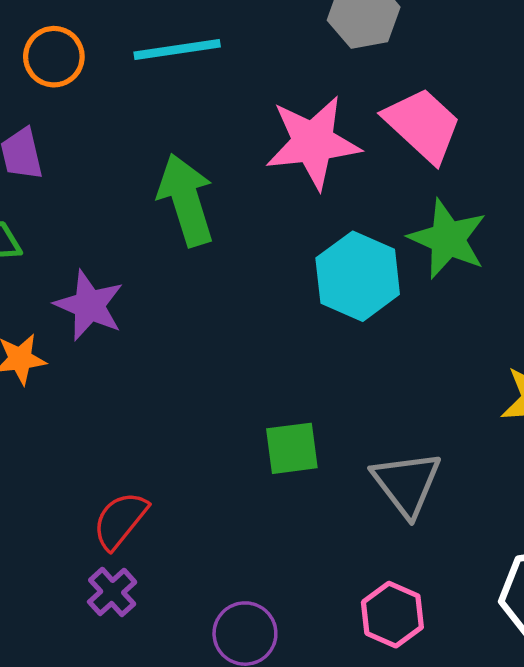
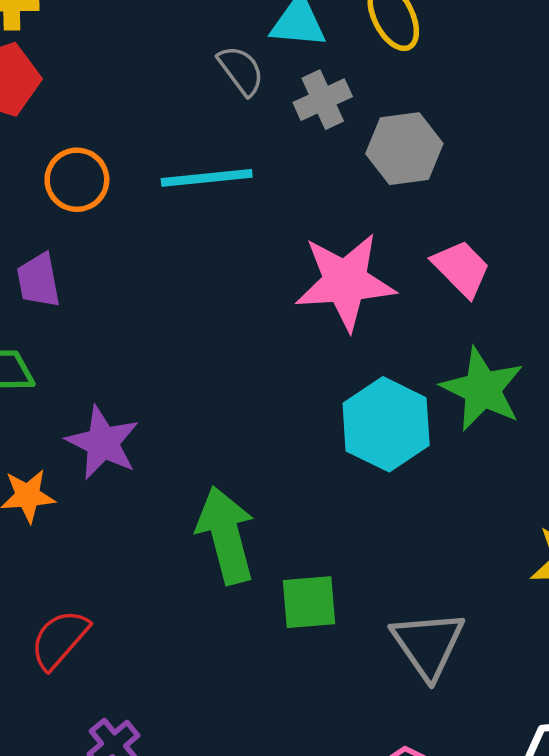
pink trapezoid: (423, 125) -> (461, 268), size x0.7
green arrow: (186, 200) -> (226, 535), moved
red semicircle: (120, 520) -> (60, 639), moved

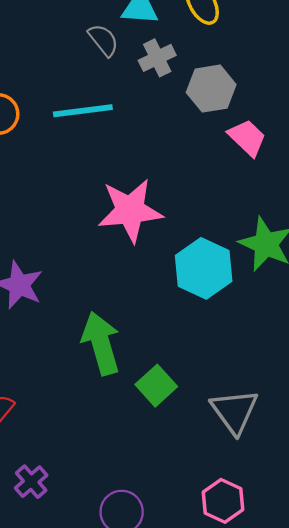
pink trapezoid: (461, 268) -> (247, 138), moved
pink star: (345, 282) -> (130, 210), moved
green square: (309, 602) -> (156, 386), turned -36

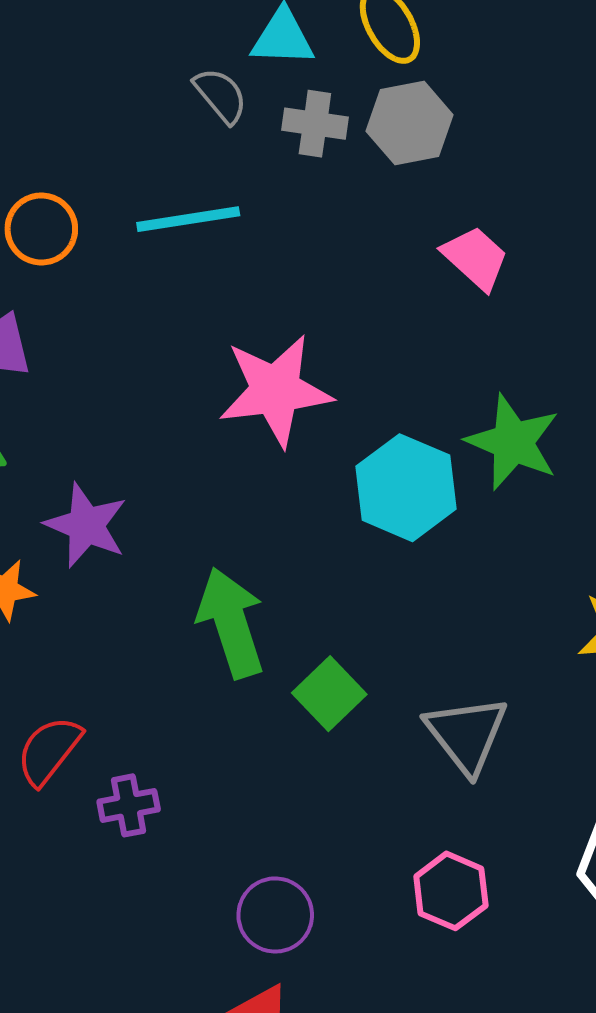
gray cross: (157, 58) -> (315, 124), turned 36
gray hexagon: (211, 89) -> (410, 123), moved
purple cross: (31, 482) -> (129, 805), moved, turned 32

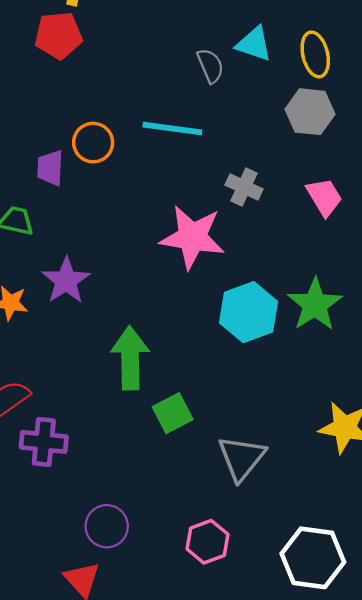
gray cross: (315, 124) -> (244, 187), moved
orange circle: (41, 229) -> (93, 143), moved
purple cross: (129, 805) -> (44, 442), size x1.4

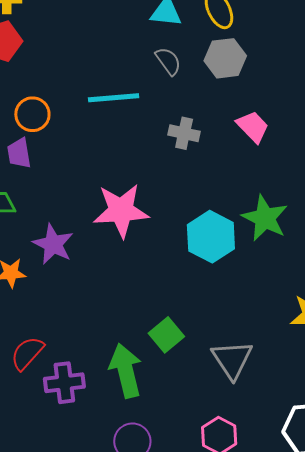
gray semicircle: (210, 66) -> (168, 61), moved
orange circle: (93, 143) -> (32, 114), moved
pink star: (192, 237) -> (121, 211), moved
green arrow: (130, 358) -> (126, 371), moved

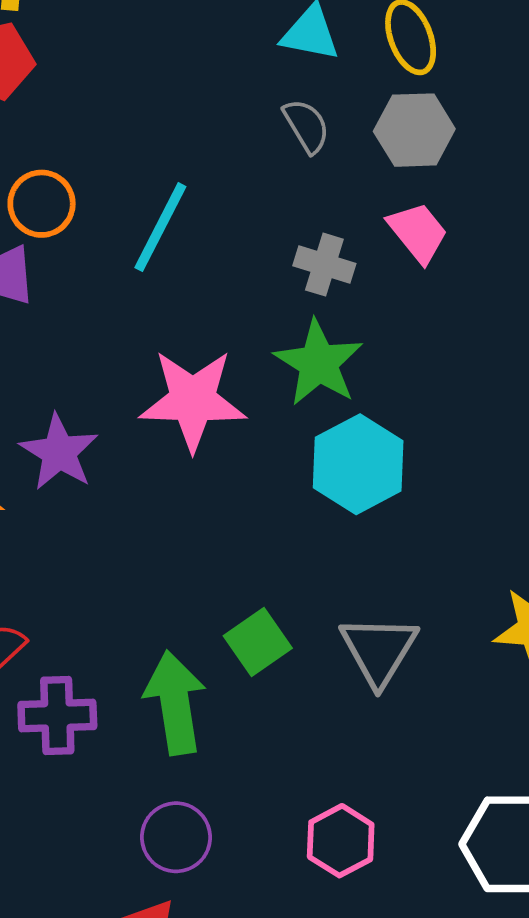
cyan line: (114, 98) -> (160, 227), moved, turned -63
pink trapezoid: (253, 127) -> (418, 232), moved
green star: (265, 218) -> (319, 363), moved
gray triangle: (232, 360) -> (379, 650), moved

